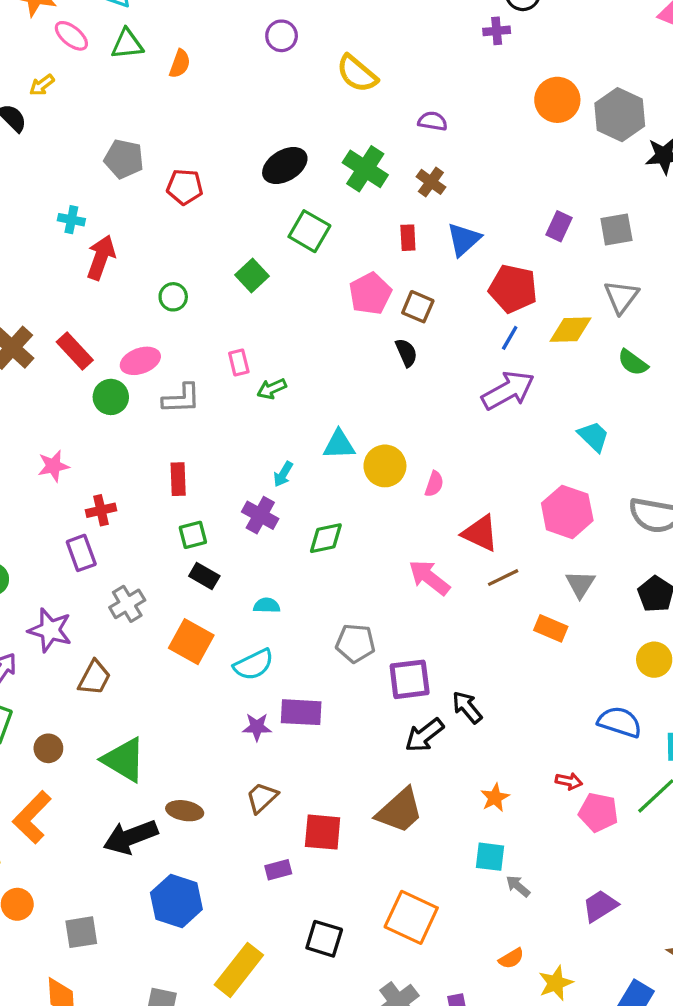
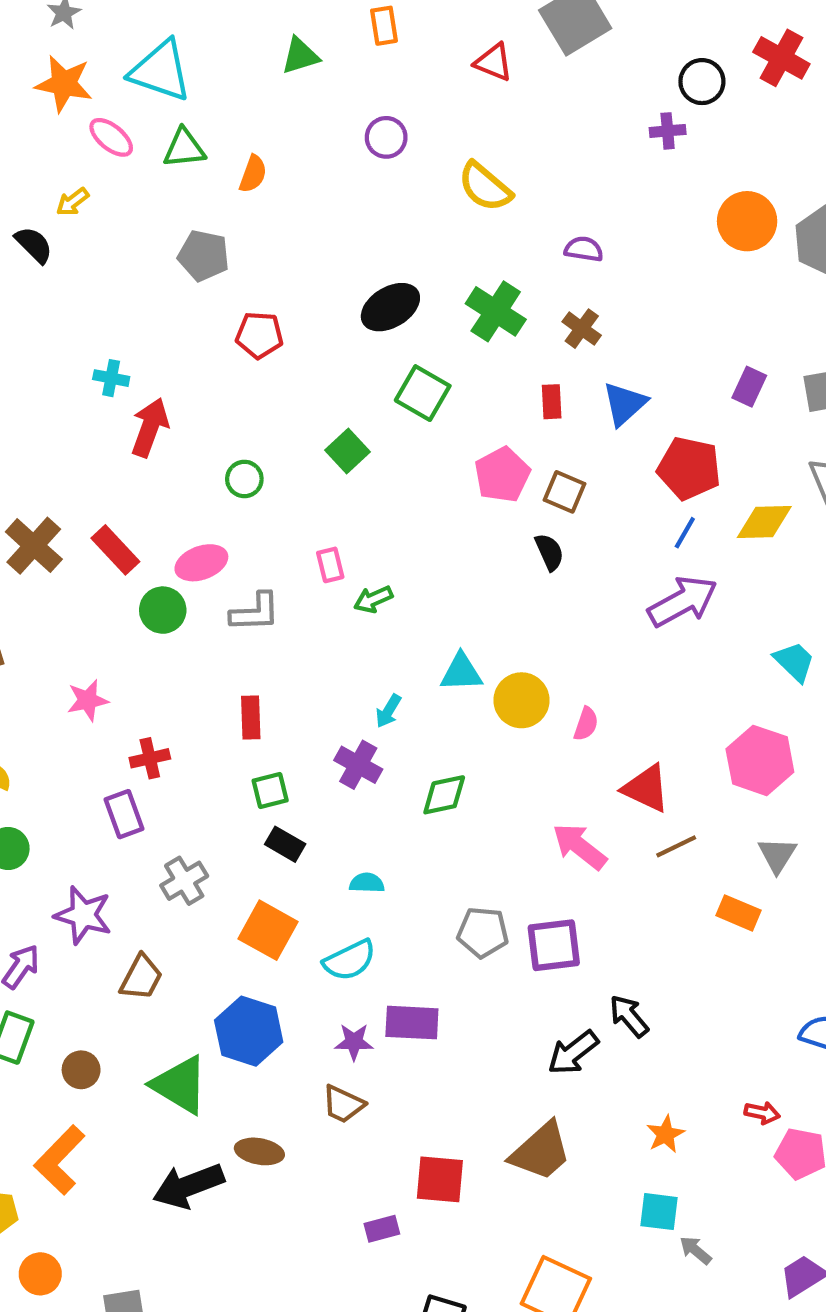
gray pentagon: (124, 159) -> (204, 256), moved
purple square: (410, 679) -> (554, 945), moved
brown trapezoid: (262, 798) -> (343, 1104), moved, turned -112
blue hexagon: (176, 901) -> (249, 1031), moved

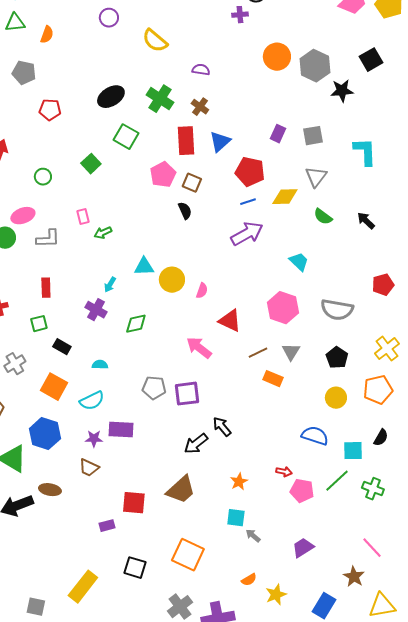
red rectangle: (552, 402) -> (186, 141), size x1.8
blue line: (685, 533) -> (248, 202), turned 42
green square: (270, 791) -> (39, 324), moved
brown line: (676, 846) -> (258, 353), moved

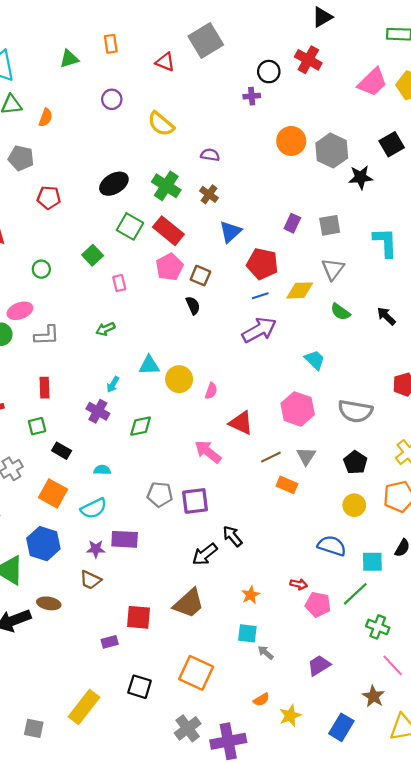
red rectangle: (186, 141) -> (168, 231), moved, turned -48
pink rectangle: (83, 217) -> (119, 283), moved
green cross: (373, 489) -> (378, 627), moved

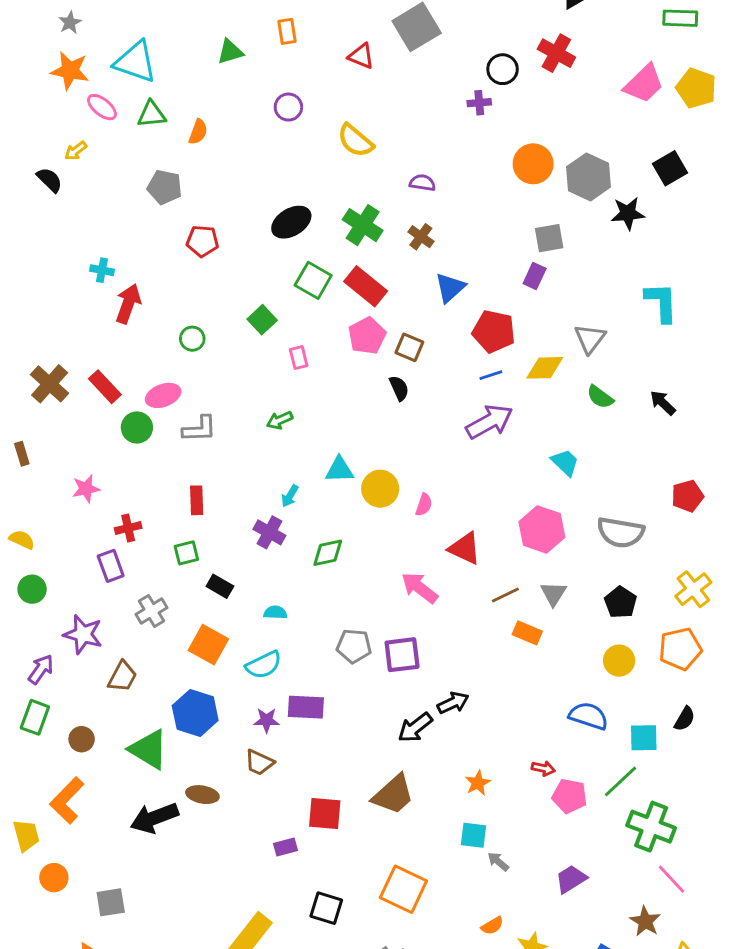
gray square: (330, 225) -> (549, 238), moved
black arrow: (232, 536) -> (453, 703), turned 105
green cross: (378, 627) -> (651, 827), size x1.5

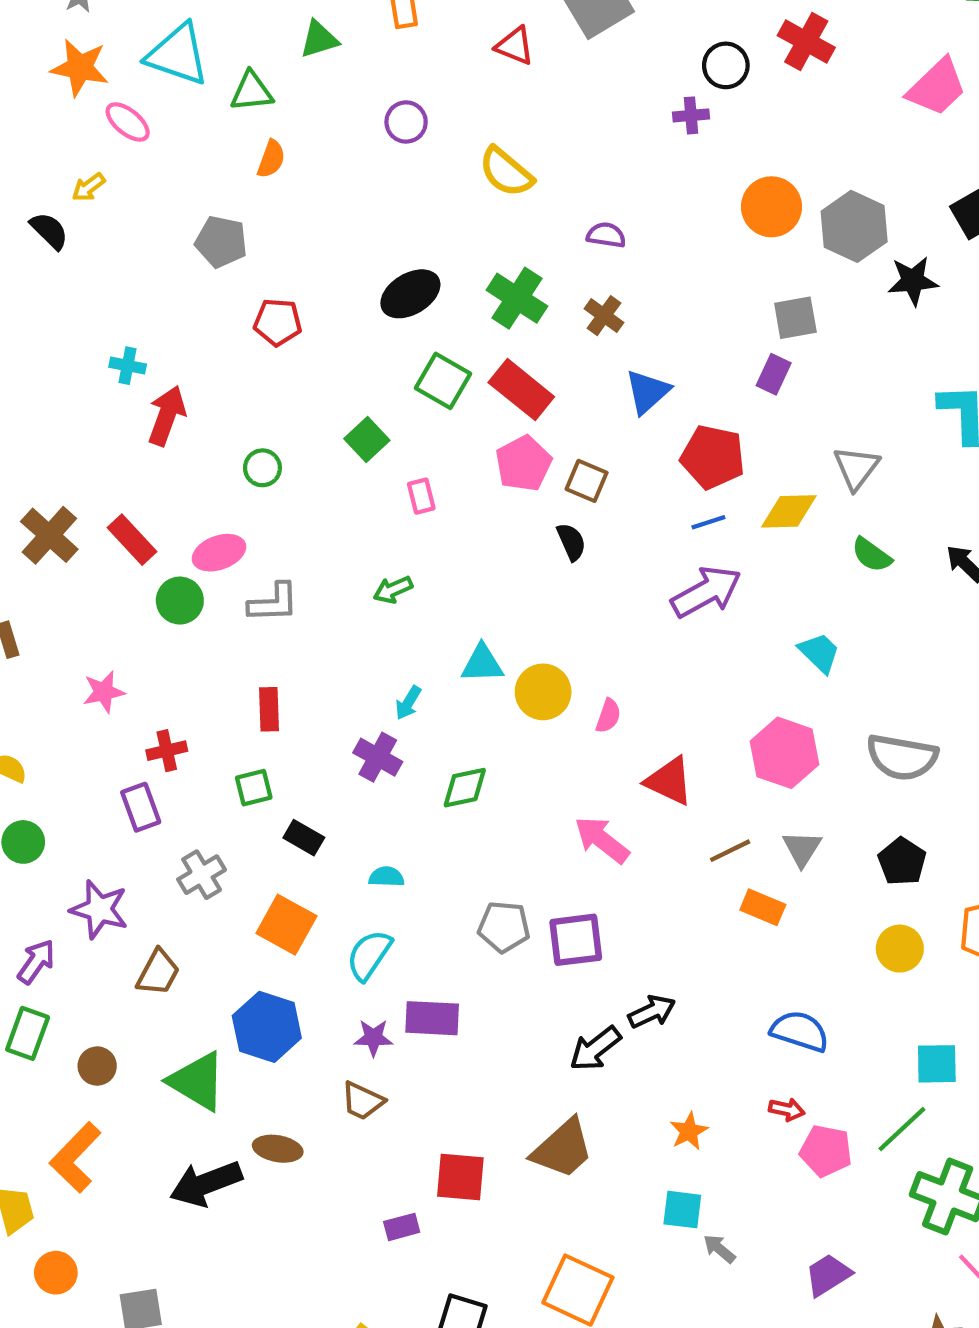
green triangle: (151, 114) -> (252, 92), moved
cyan semicircle: (264, 665) -> (369, 955), turned 150
blue semicircle: (588, 716) -> (800, 1031), moved

